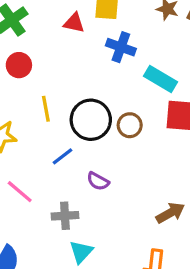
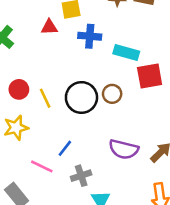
red circle: (19, 65) -> (19, 89), moved
blue line: (63, 156) -> (65, 148), moved
purple semicircle: (98, 181) -> (124, 149), moved, size x1.6

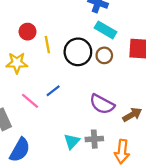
cyan rectangle: (126, 52) -> (106, 30), moved
gray cross: (81, 176) -> (94, 139), moved

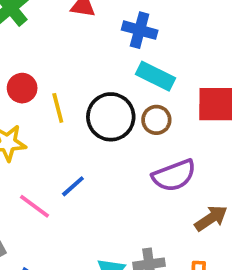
purple semicircle: (102, 104) -> (174, 175), moved, turned -45

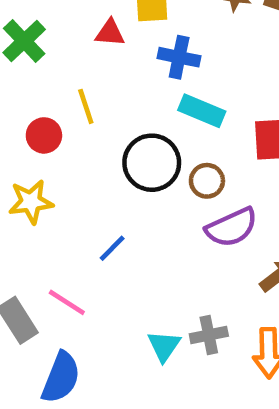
yellow line: (58, 108) -> (86, 106), moved
brown circle: (156, 120) -> (207, 181), moved
pink line: (34, 206) -> (67, 302), moved

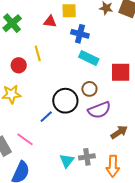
black circle: (152, 163) -> (65, 101), moved

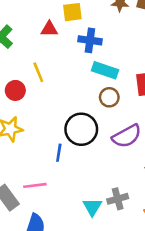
brown circle: (89, 89) -> (109, 97), moved
blue line: (46, 117) -> (59, 153), turned -32
pink line: (25, 139) -> (35, 185), turned -36

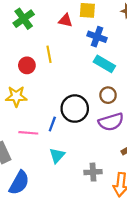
brown circle: (109, 97) -> (108, 95), moved
pink line: (35, 185) -> (28, 133), moved
cyan triangle: (92, 207) -> (57, 155), moved

